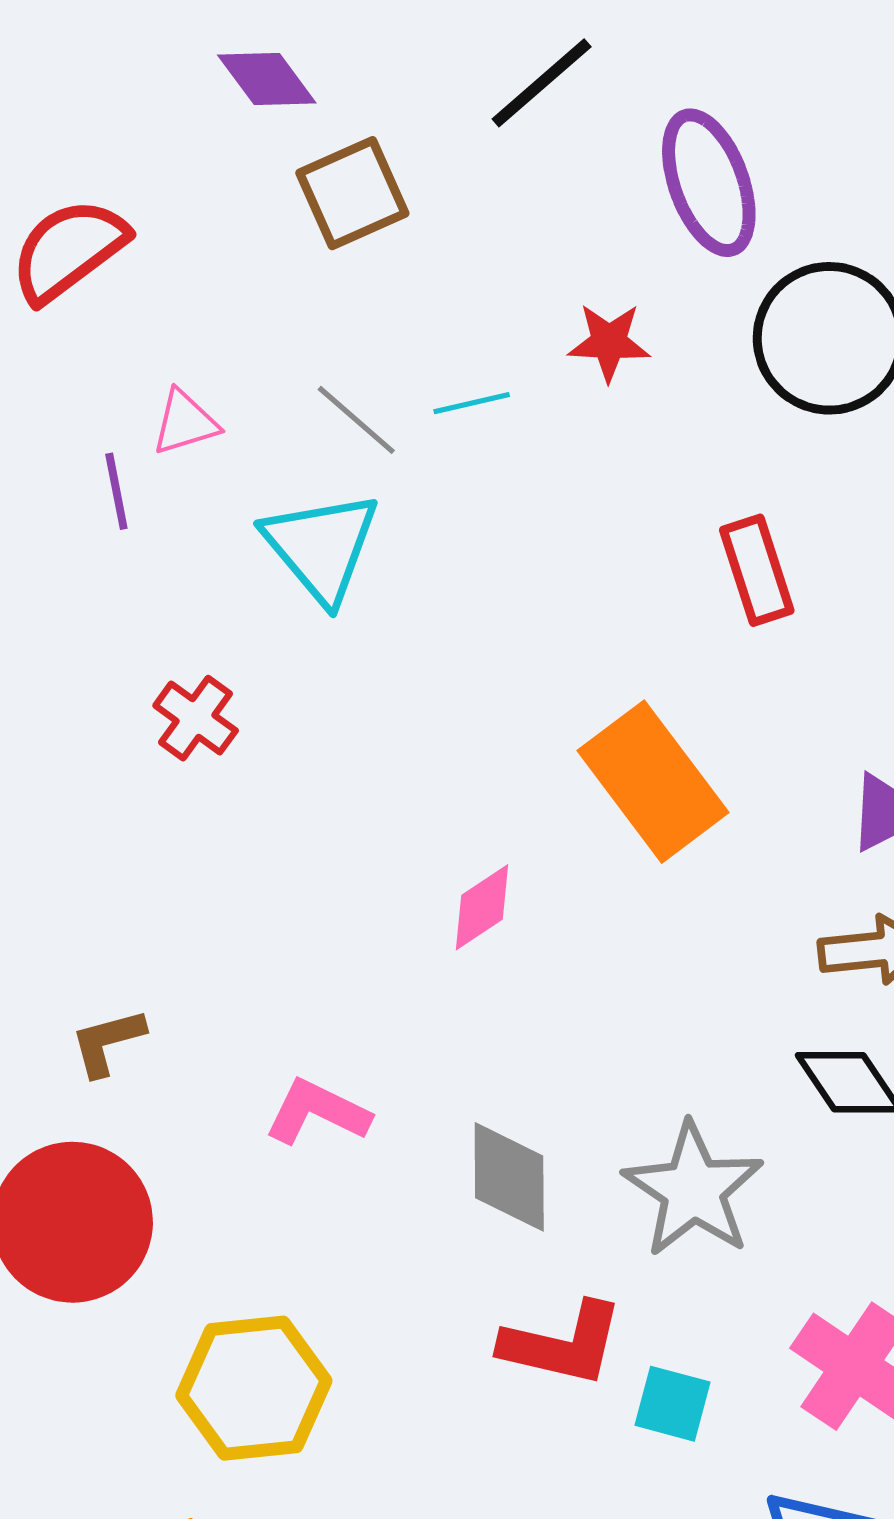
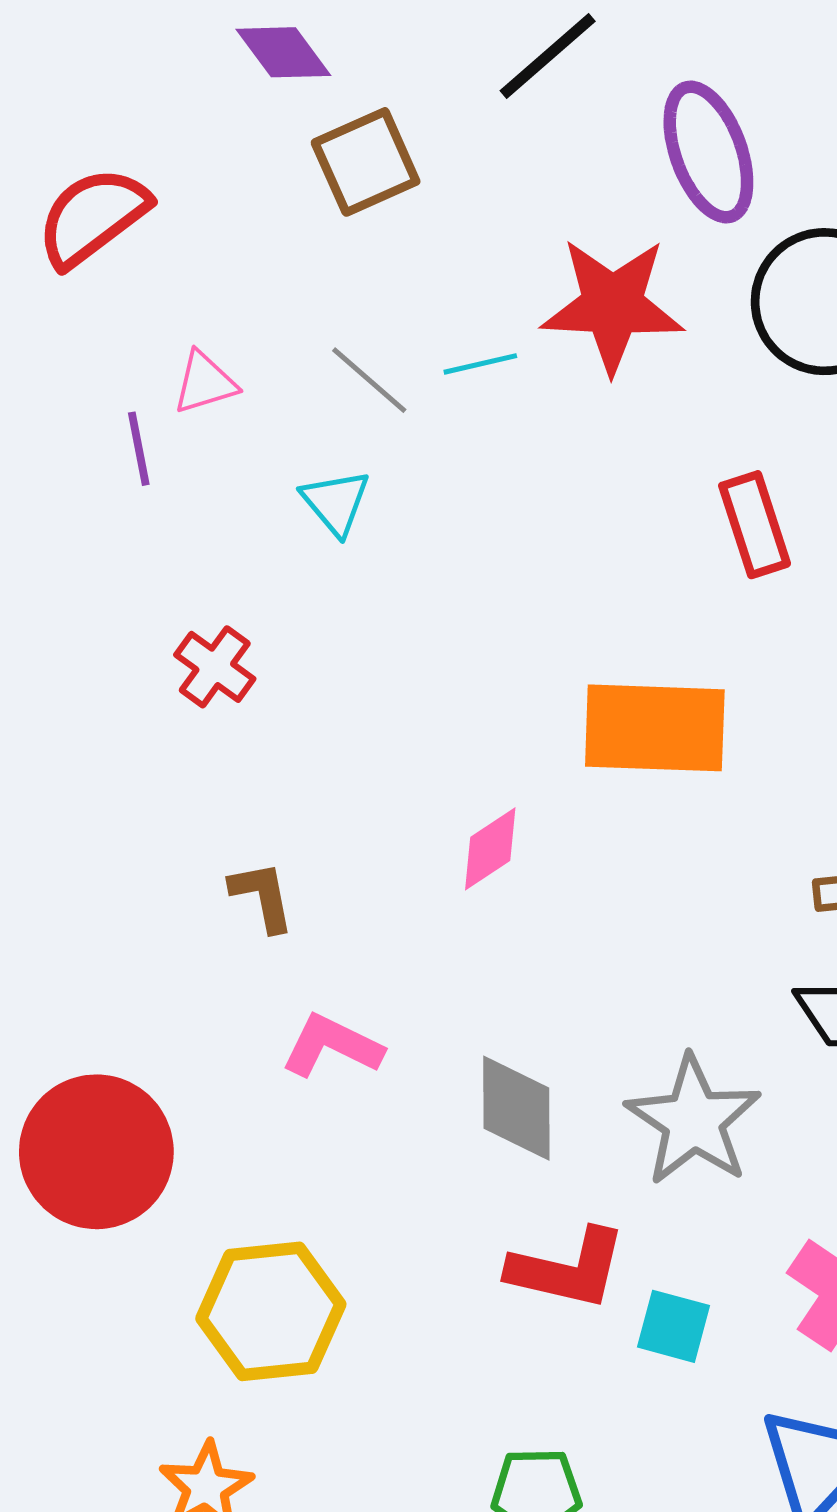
red star: (609, 342) -> (612, 305), size x1.8
cyan triangle: (321, 547) -> (336, 502), size x0.6
orange rectangle: (653, 782) -> (655, 728), turned -51
brown L-shape: (107, 1042) -> (262, 896), moved, turned 94

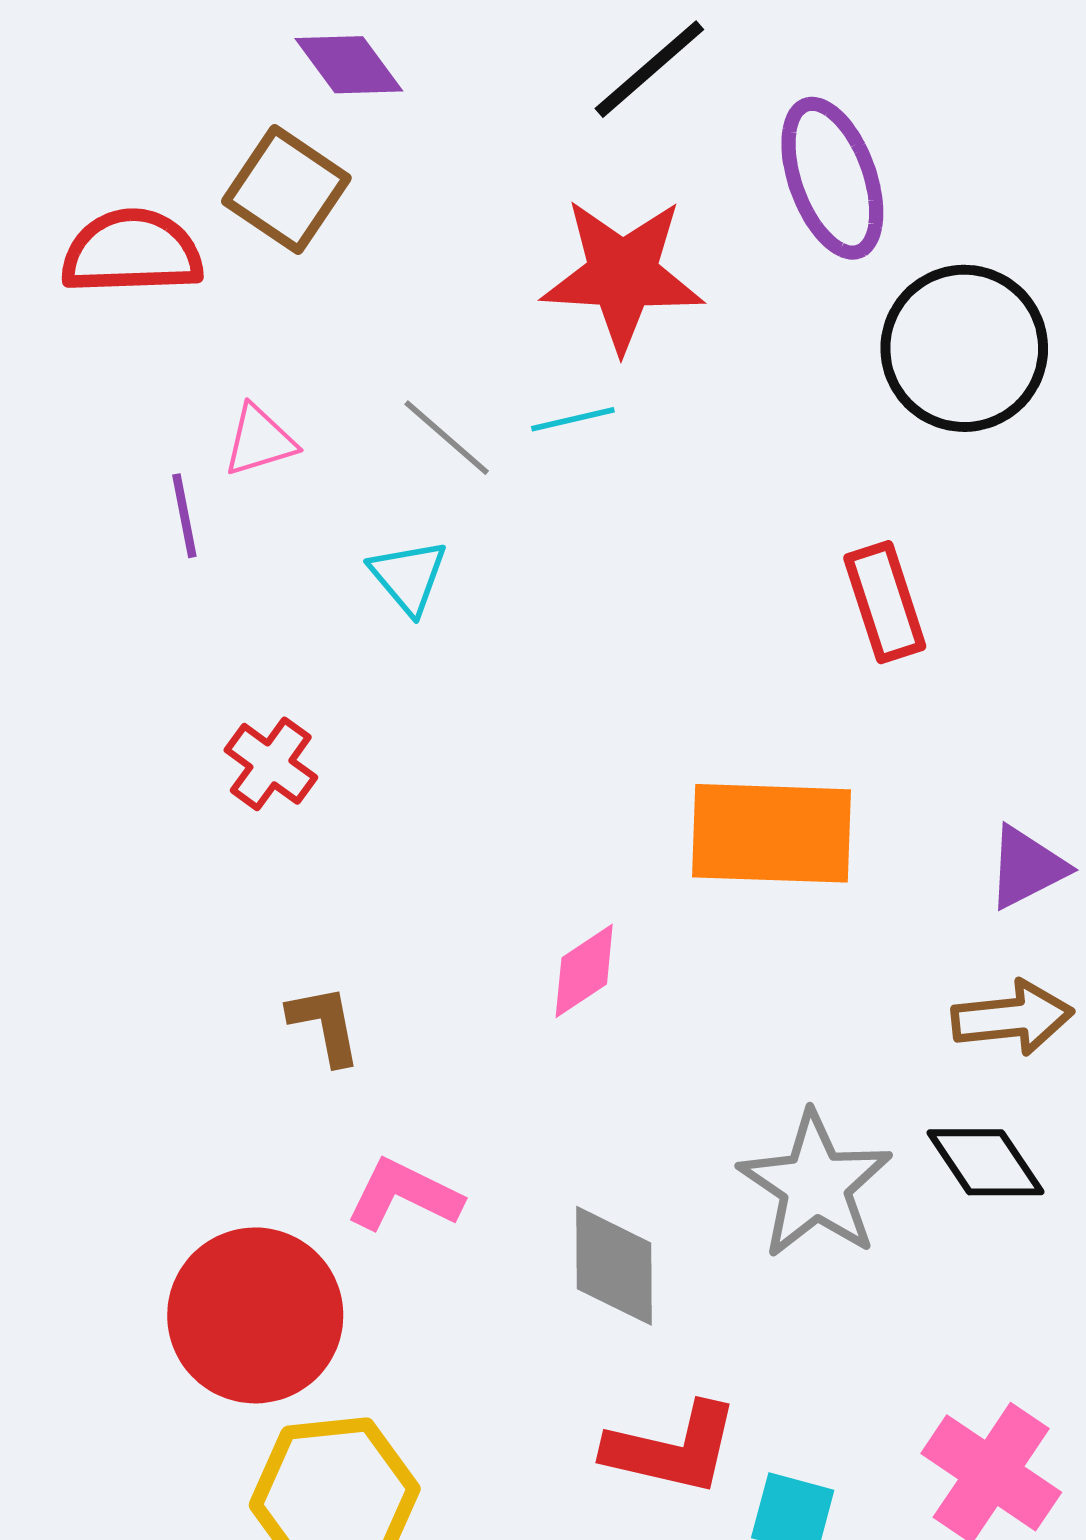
brown square: (366, 162) -> (286, 190), moved, turned -32
red semicircle: (93, 217) -> (132, 252), turned 35
red star: (612, 305) -> (623, 275), moved
gray star: (693, 1121) -> (815, 1185), moved
red circle: (96, 1152) -> (255, 1315), moved

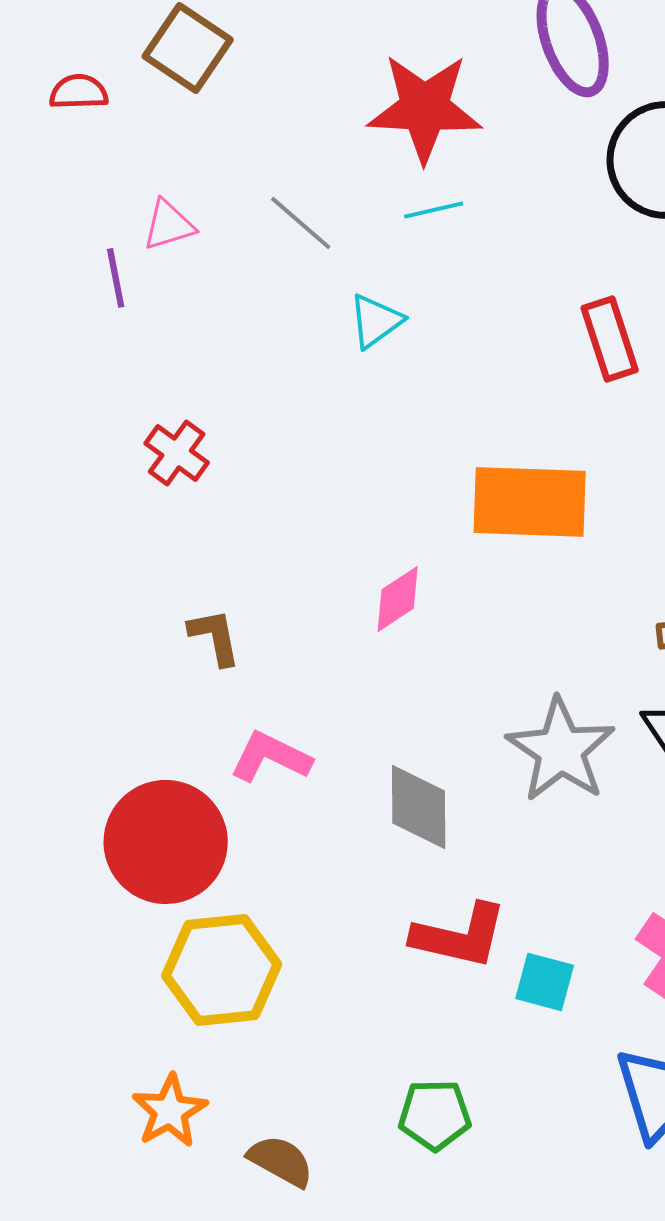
red semicircle: (132, 252) -> (79, 92), size x0.6
cyan line: (573, 419) -> (434, 210), moved
cyan triangle: (408, 577) -> (376, 321), moved, turned 34

